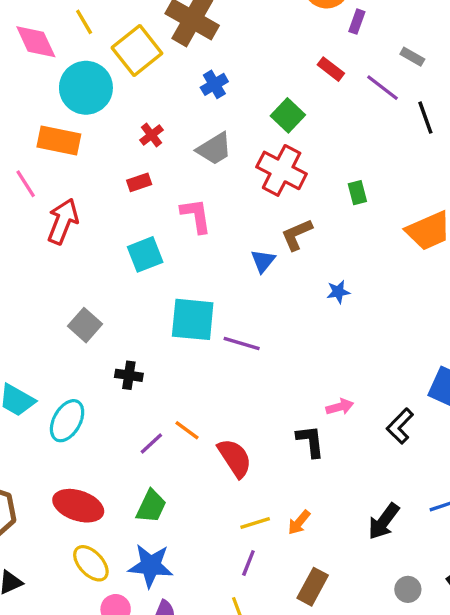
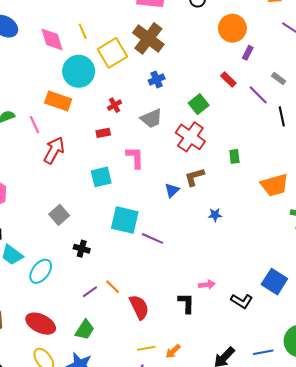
black L-shape: (400, 426) -> (242, 301), turned -110

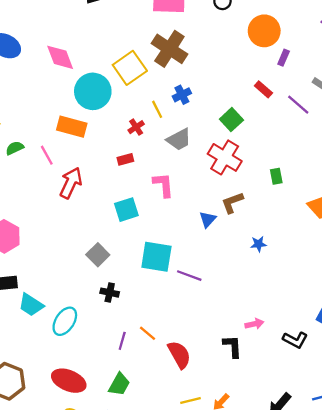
yellow line: (83, 31) -> (157, 109), moved
gray square: (59, 215) -> (98, 255), moved
purple line: (90, 292) -> (122, 341), turned -35

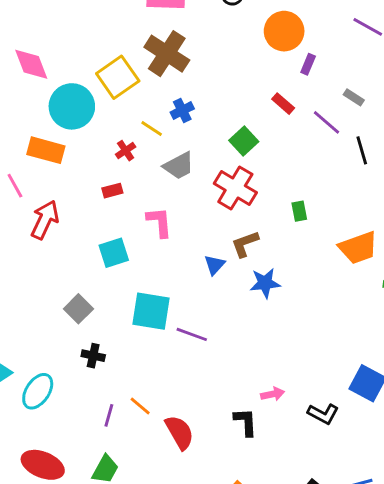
yellow line: (157, 109) -> (152, 128), turned -30
blue star: (258, 244) -> (265, 283), moved, size x1.5

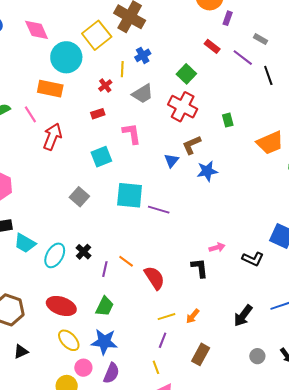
yellow line: (152, 128) -> (122, 69), turned 63
black cross: (93, 356) -> (83, 252), moved, turned 35

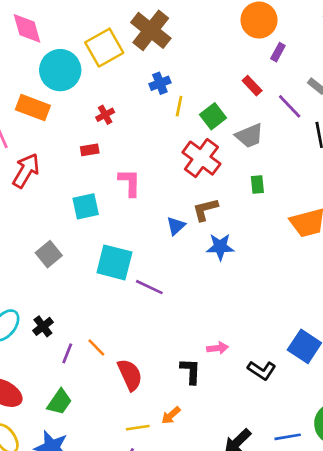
yellow line: (122, 69) -> (179, 106), moved
gray trapezoid: (143, 94) -> (249, 136), moved
orange arrow: (193, 316) -> (171, 415), moved

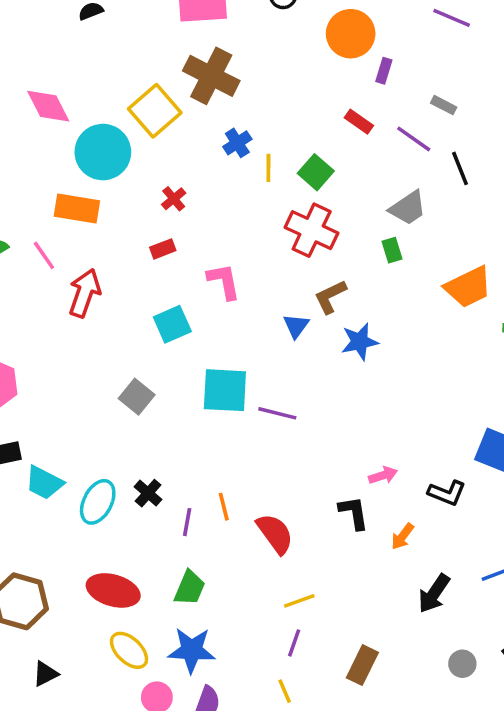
gray trapezoid: (249, 136) -> (408, 208), moved
orange line: (96, 348) -> (224, 507), turned 42
orange arrow: (171, 415) -> (403, 536), moved

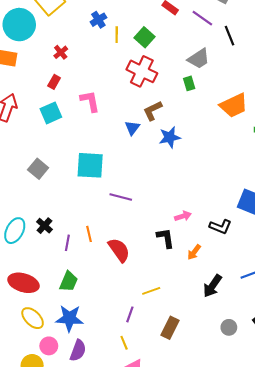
red rectangle: (163, 249) -> (54, 82), turned -40
cyan square: (172, 324) -> (51, 113), moved
purple line: (277, 413) -> (121, 197), moved
yellow line: (299, 601) -> (151, 291), moved

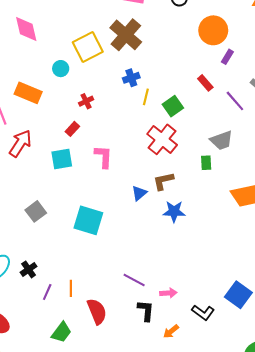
cyan circle: (19, 25) -> (61, 69), moved, size x0.5
purple line: (121, 197) -> (134, 280), moved
green trapezoid: (69, 282) -> (61, 332), moved

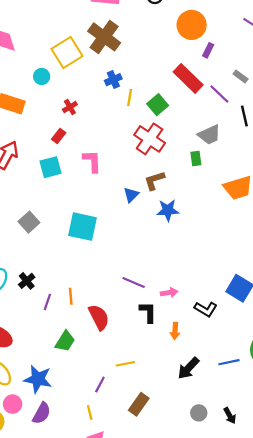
red rectangle: (205, 83) -> (188, 78), size x1.8
orange arrow: (171, 331) -> (175, 331), turned -42

